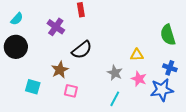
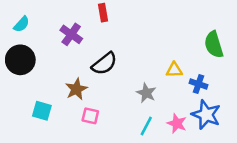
blue cross: (170, 68) -> (198, 84), moved
pink star: (139, 79) -> (177, 123), moved
blue star: (162, 90) -> (206, 115), turned 30

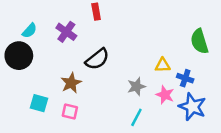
cyan semicircle: (22, 24) -> (29, 31), moved
gray star: (146, 93) -> (136, 87), turned 30
pink square: (90, 116) -> (70, 111), moved
pink star: (177, 123) -> (165, 95), moved

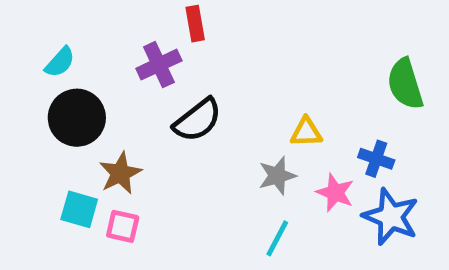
purple cross: (66, 32) -> (159, 65), moved, turned 30
black circle: (19, 56) -> (77, 118), moved
yellow triangle: (163, 65) -> (306, 132), moved
brown star: (71, 83) -> (120, 173), moved
pink square: (70, 111) -> (123, 226), moved

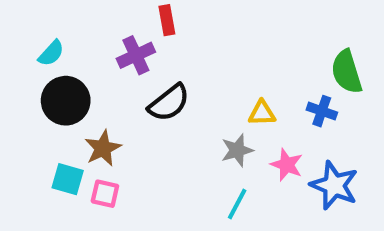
blue cross: (376, 159) -> (322, 111), moved

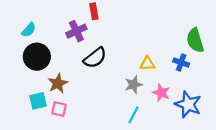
cyan square: (68, 179) -> (38, 101), turned -30

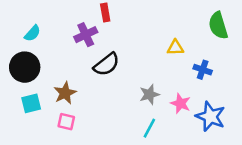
green semicircle: (195, 40) -> (218, 26), moved
black circle: (37, 57) -> (25, 67), moved
yellow triangle: (147, 64) -> (175, 48), moved
cyan square: (38, 101) -> (31, 103), moved

